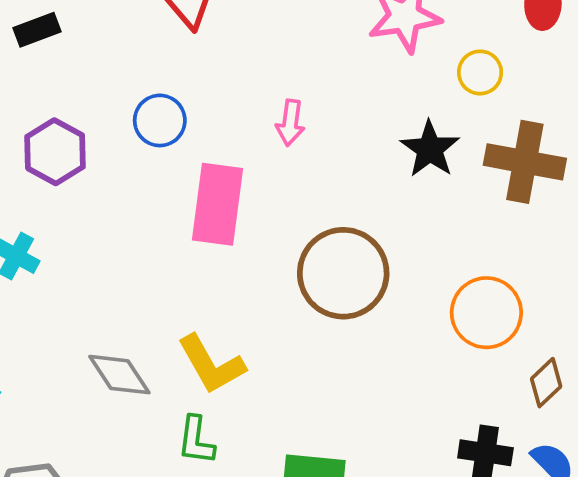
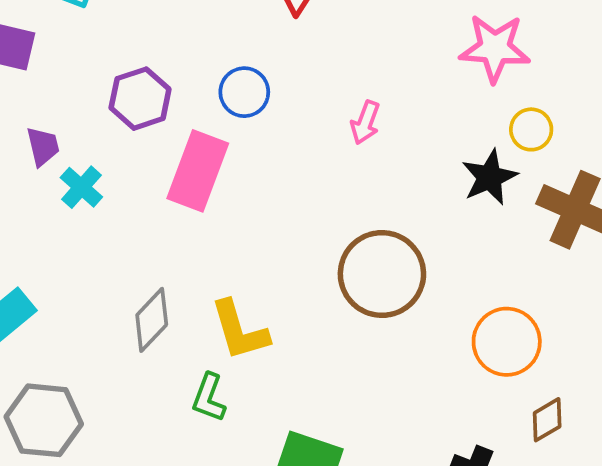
yellow circle: (480, 72) -> (531, 129), moved
pink rectangle: (217, 204) -> (198, 171), moved
gray diamond: (119, 375) -> (152, 320), turned 64

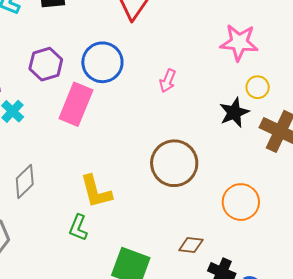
blue circle: (244, 92) -> (102, 62), size x1.5
gray diamond: (152, 320) -> (25, 181), moved
brown diamond: (547, 420) -> (191, 245), moved, turned 35

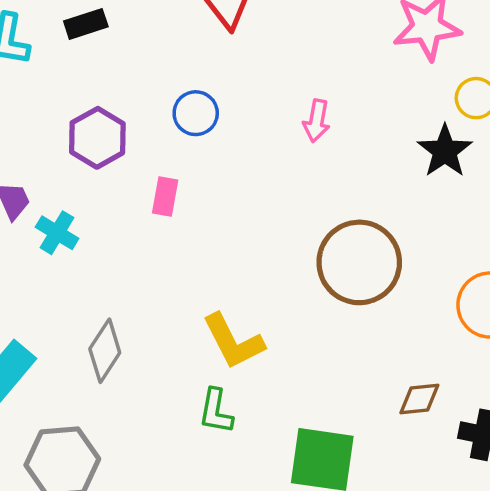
blue circle: (102, 62) -> (196, 113), size x0.6
pink rectangle: (76, 104) -> (165, 197), size x0.5

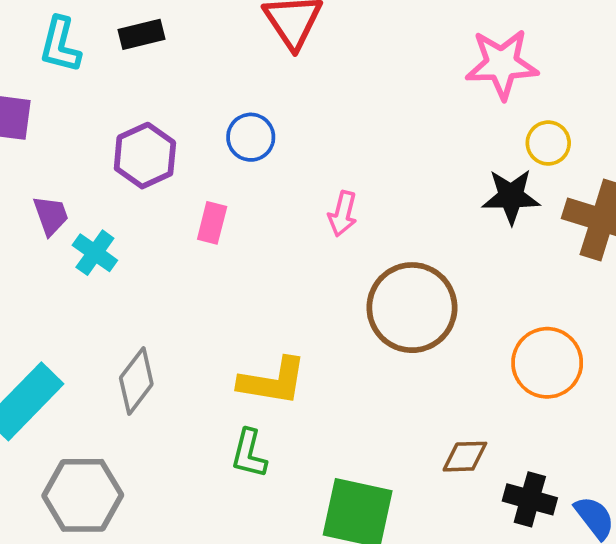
pink arrow: (317, 121) -> (343, 214), moved
black star: (445, 151) -> (511, 197), turned 30
yellow L-shape: (233, 341) -> (273, 381), turned -58

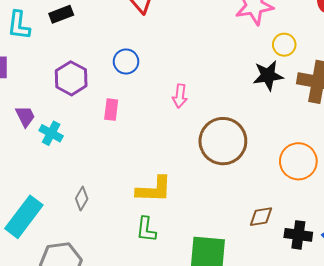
gray diamond: (136, 381) -> (82, 199), size x0.7

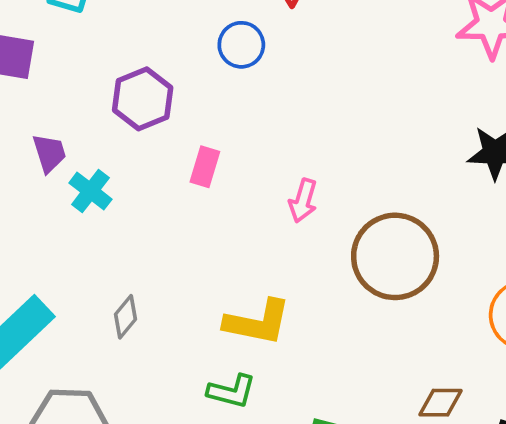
blue circle: (126, 61) -> (241, 45), moved
pink arrow: (180, 96) -> (303, 201), moved
green L-shape: (146, 229) -> (232, 391), turned -92

